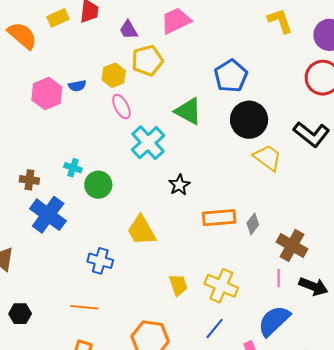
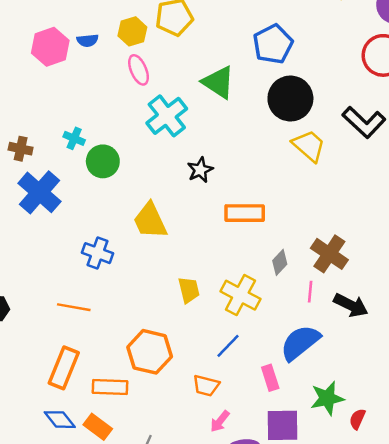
gray diamond: (253, 224) -> (280, 262), moved

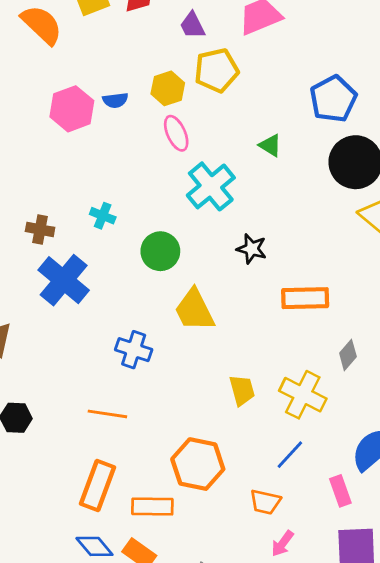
green triangle: (218, 82) -> (270, 145), size x0.6
green circle: (103, 161) -> (160, 251), moved
black star: (200, 170) -> (252, 249), turned -30

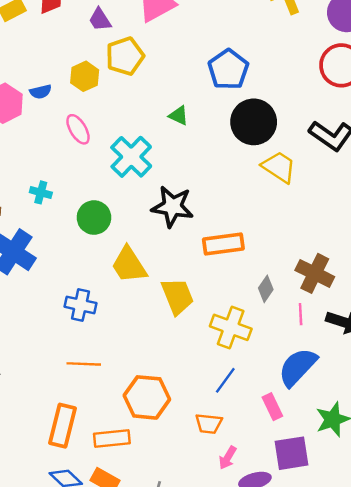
pink ellipse: (176, 133) -> (78, 129), moved
black star: (252, 249) -> (172, 207), size x1.6
yellow trapezoid: (242, 390) -> (177, 296), moved, size x1.4
orange line: (107, 414) -> (84, 364), moved

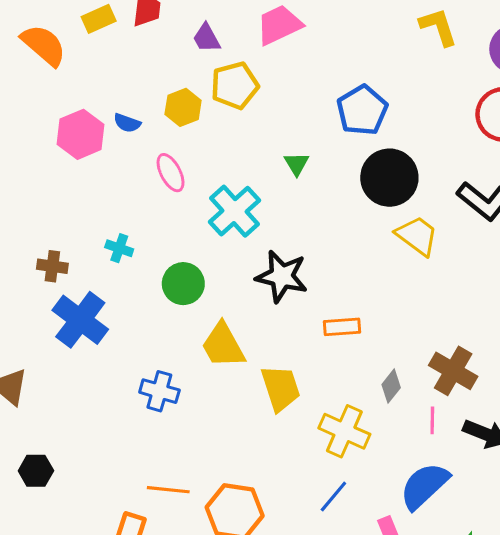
blue semicircle: (41, 92) -> (127, 123), turned 30
green triangle: (179, 116) -> (297, 164), turned 30
orange rectangle: (223, 244) -> (342, 327), size x0.7
orange line: (84, 364) -> (168, 490), moved

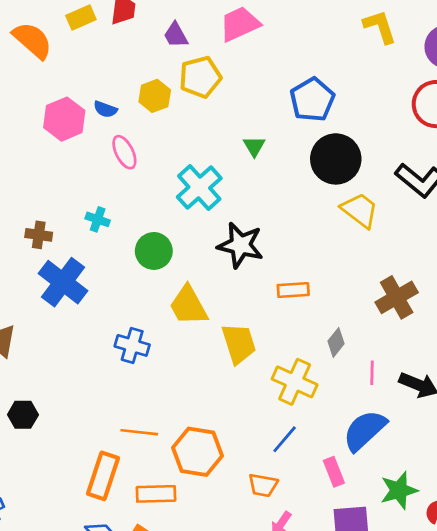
pink ellipse: (171, 173) -> (124, 152), moved
brown cross: (453, 371) -> (397, 297), moved, turned 30

